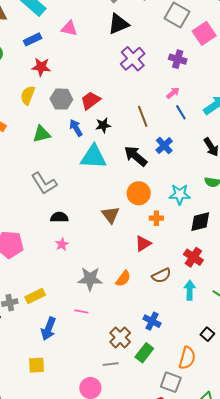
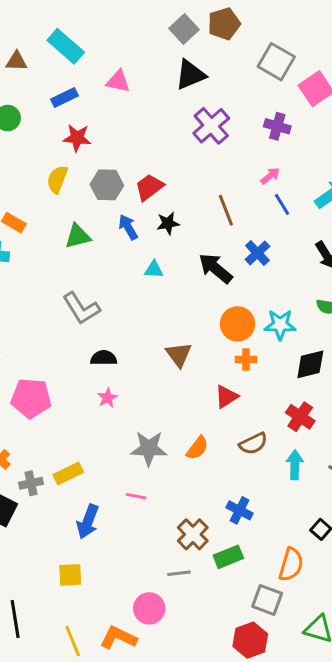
cyan triangle: (94, 157) -> (154, 270), size x0.5
orange circle: (139, 193) -> (238, 324), moved
green rectangle: (144, 353) -> (228, 557), turned 30

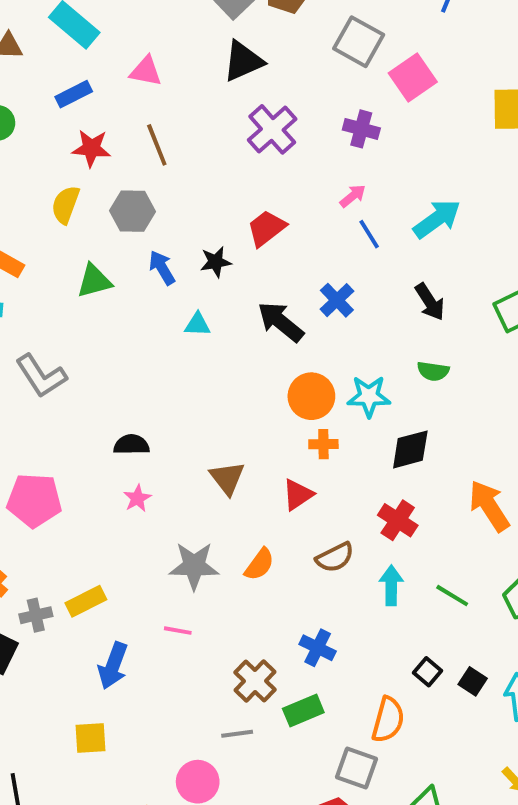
red trapezoid: (149, 187) -> (266, 228), moved
brown line: (226, 210) -> (157, 145), moved
gray L-shape: (81, 308) -> (41, 376), moved
brown triangle: (179, 355) -> (227, 478), moved

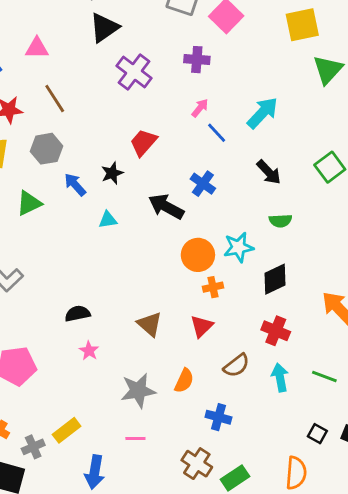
blue cross: (318, 648) -> (218, 417), moved

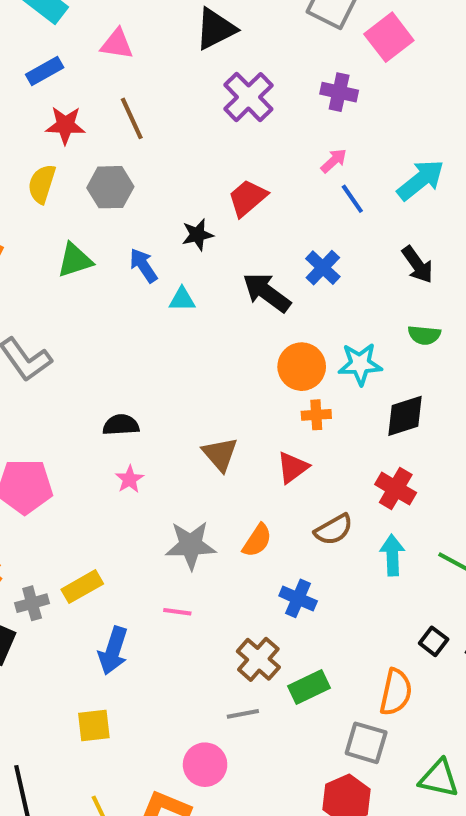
blue arrow: (75, 185) -> (143, 265), moved

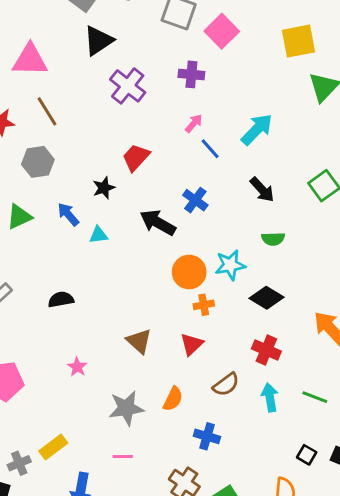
pink triangle: (117, 44) -> (30, 60), size x1.5
black diamond: (405, 416) -> (267, 298), turned 56
black semicircle: (121, 425) -> (61, 299), moved

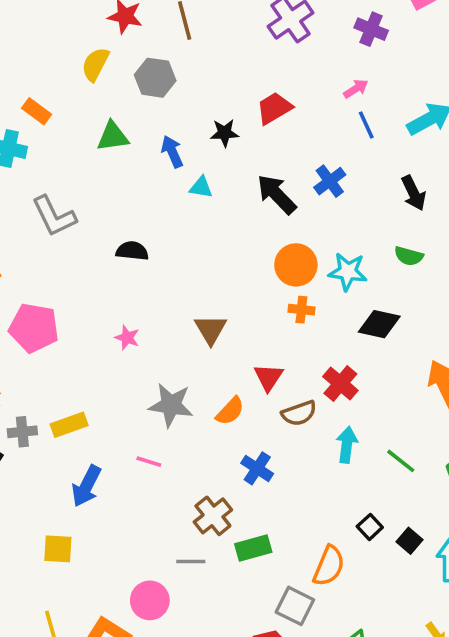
black diamond: (267, 298) -> (379, 324), turned -36
red triangle: (192, 344) -> (268, 377), moved, turned -30
red cross: (266, 350) -> (340, 384), moved
pink star: (77, 367) -> (127, 338), turned -30

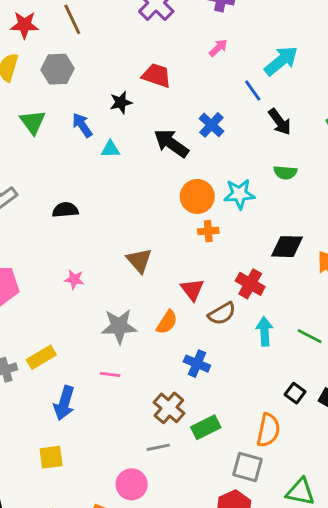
red trapezoid: (274, 108) -> (156, 75), turned 60
blue line: (366, 125) -> (253, 90), moved
green triangle: (113, 136) -> (33, 122), turned -48
black diamond: (379, 324) -> (287, 247), moved

